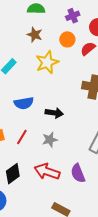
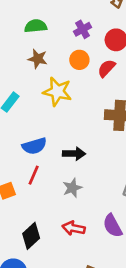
yellow star: (47, 62) -> (57, 92), turned -30
red line: (22, 137) -> (34, 175), moved
red arrow: (47, 172) -> (74, 228), size x0.7

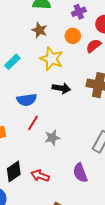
black arrow: (74, 154) -> (61, 88), moved
red line: (34, 175) -> (33, 123), moved
red arrow: (74, 228) -> (40, 176), moved

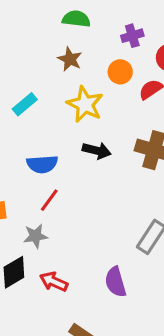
gray star: (52, 138) -> (36, 236), moved

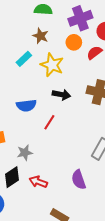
purple cross: (132, 36) -> (80, 18), size x1.6
cyan rectangle: (25, 104) -> (24, 59), moved
red line: (49, 200) -> (49, 122), moved

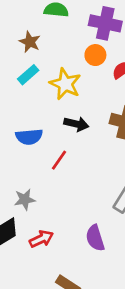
purple cross: (80, 18) -> (105, 23), turned 30
brown star: (41, 36) -> (30, 42), moved
red arrow: (38, 182) -> (41, 239), turned 132

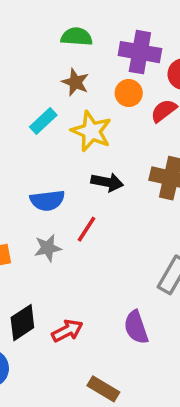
brown star: (30, 42) -> (75, 82), moved
gray star: (25, 199) -> (48, 248), moved

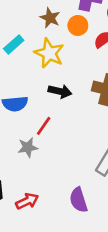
brown star: (75, 82) -> (50, 18), moved
gray star: (48, 248) -> (28, 147), moved

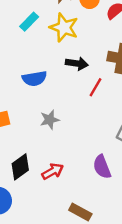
red line: (44, 126) -> (95, 87), moved

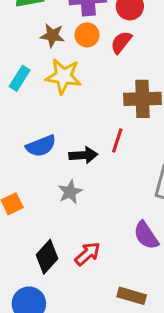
black arrow: (77, 63) -> (83, 155), moved

